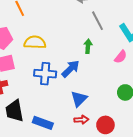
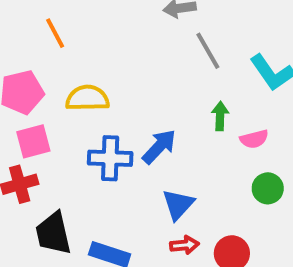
green arrow: (88, 46) -> (220, 116), moved
pink semicircle: (121, 57) -> (254, 139), moved, turned 40

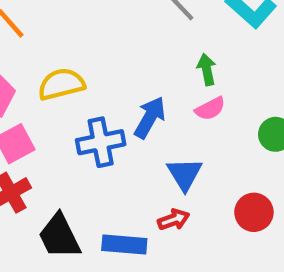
pink semicircle: (254, 139) -> (210, 109), moved
red arrow: (185, 245) -> (174, 220), moved

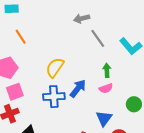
yellow semicircle: (61, 84) -> (55, 68), moved, turned -50
blue triangle: (185, 174) -> (104, 118), moved

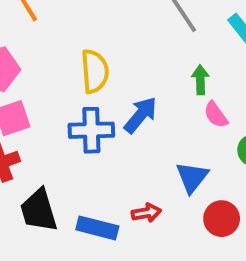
yellow semicircle: (55, 68) -> (95, 71), turned 140
pink semicircle: (106, 88) -> (216, 115), moved, turned 72

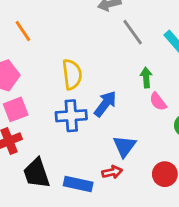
blue triangle: (192, 177) -> (124, 146), moved

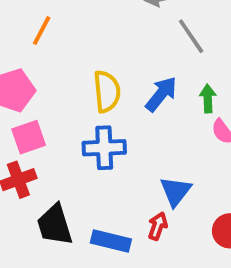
orange line: (23, 31) -> (42, 30), turned 60
blue arrow: (105, 104) -> (161, 94), moved
red arrow: (112, 172) -> (158, 226), turned -60

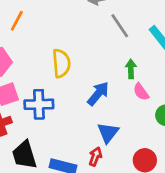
blue arrow: (161, 94) -> (98, 94), moved
blue cross: (104, 148) -> (39, 104), moved

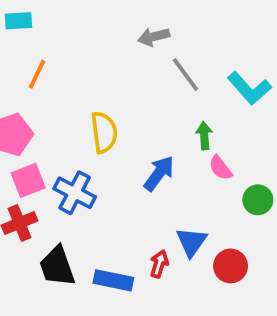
blue cross: (39, 104) -> (75, 193), turned 32
blue triangle: (108, 133) -> (191, 242), moved

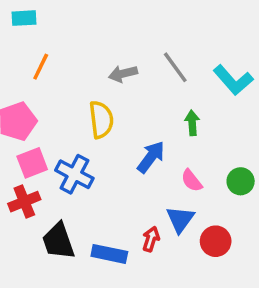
gray arrow: (154, 37) -> (123, 74), moved
pink semicircle: (220, 168) -> (192, 181), moved

